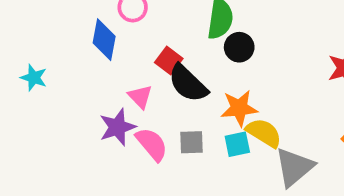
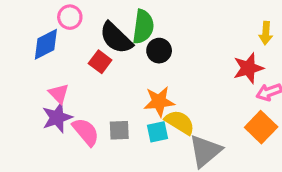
blue diamond: (104, 40) -> (46, 44), turned 52
black semicircle: (188, 83) -> (116, 38), moved
pink triangle: (140, 97) -> (59, 94), moved

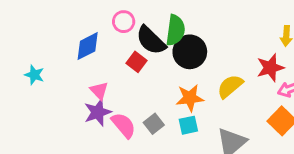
pink circle: (70, 17) -> (124, 22), moved
black circle: (159, 51) -> (190, 52), size x1.5
yellow semicircle: (180, 122) -> (230, 86), moved, turned -72
gray square: (119, 130) -> (154, 124), turned -36

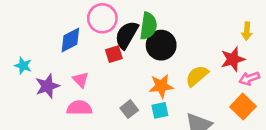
pink circle: (124, 22) -> (102, 18), size x1.5
black semicircle: (151, 40) -> (127, 35), turned 76
red square: (137, 62) -> (114, 54), turned 36
purple star: (98, 112) -> (47, 86), moved
pink semicircle: (124, 125) -> (79, 108), moved, turned -50

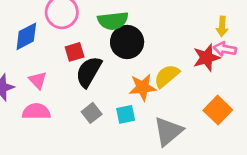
green semicircle: (148, 26) -> (113, 21), turned 76
black semicircle: (127, 35) -> (89, 72), moved
pink arrow: (249, 78) -> (225, 49), moved, turned 30
orange star: (161, 86) -> (143, 87), moved

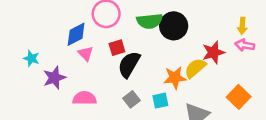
black circle: (127, 42) -> (174, 26), moved
red star: (206, 58) -> (213, 52), moved
pink triangle: (38, 80) -> (86, 54), moved

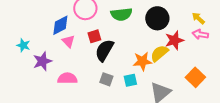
black circle: (174, 26) -> (157, 18), moved
yellow arrow: (242, 26) -> (198, 18), turned 128
gray square: (131, 99) -> (106, 79), turned -32

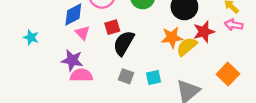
purple star: (42, 61) -> (72, 60), moved, turned 30
orange star: (142, 61) -> (172, 37), moved

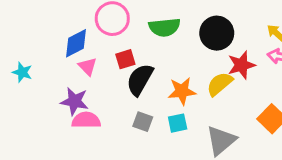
orange star: (172, 37) -> (182, 91), moved

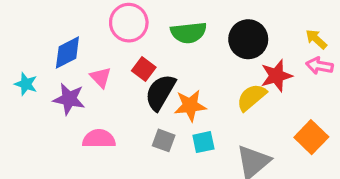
blue diamond: (76, 43) -> (67, 52), moved
red square: (125, 59) -> (144, 69), turned -36
orange star: (182, 91) -> (190, 106), moved
purple star: (75, 101) -> (69, 99), moved

